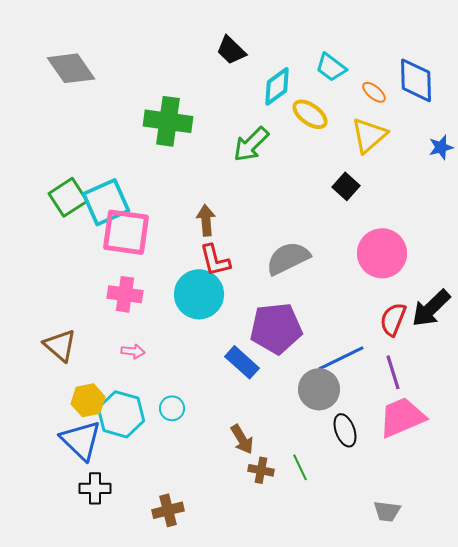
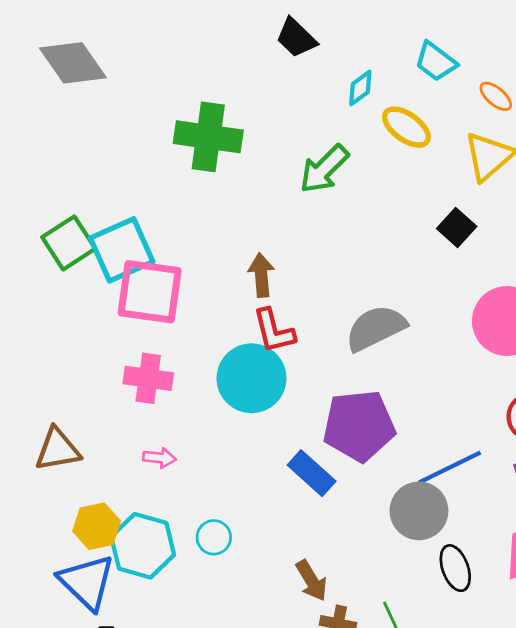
cyan diamond: (277, 86) -> (360, 88), size x0.7
brown triangle: (60, 345) -> (58, 449), turned -51

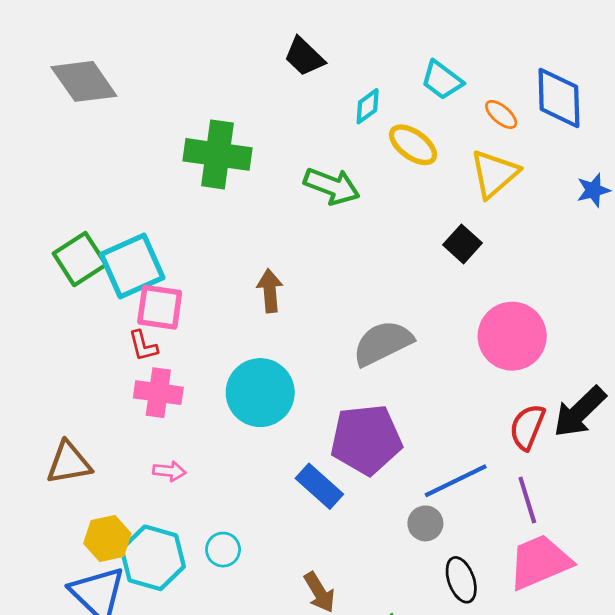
green arrow: (324, 169) -> (332, 186), turned -114
pink square: (150, 292) -> (160, 307), size x0.7
red L-shape: (274, 331) -> (143, 346), moved, size x0.7
gray circle: (419, 511) -> (425, 523), size x0.6

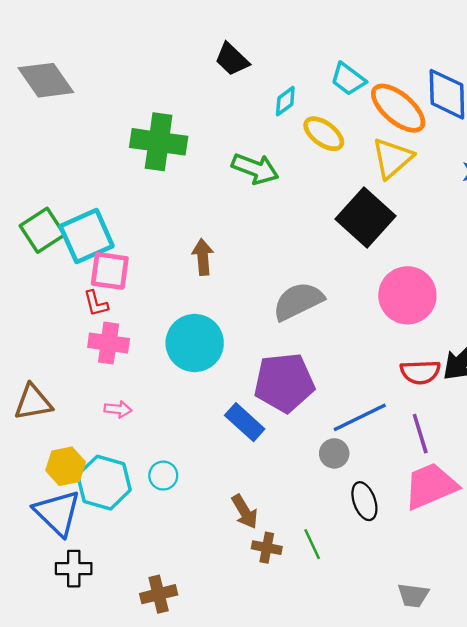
orange ellipse: (501, 114) -> (398, 108), size x2.0
black square: (463, 244) -> (366, 217), size x1.8
red semicircle: (527, 427) -> (420, 372), turned -114

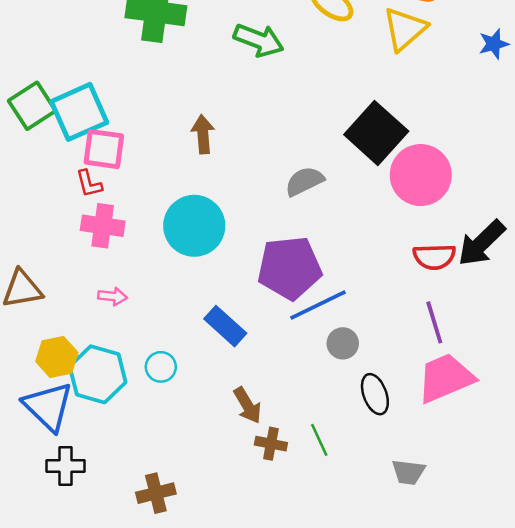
black square: (366, 217) -> (376, 133), moved
gray semicircle: (298, 301) -> (304, 181), size x0.7
blue line: (360, 417) -> (318, 305), moved
blue rectangle: (245, 422) -> (225, 326), moved
gray trapezoid: (413, 595) -> (408, 472), moved

